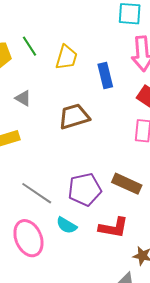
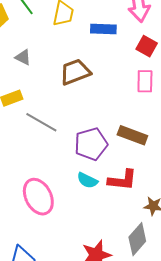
blue rectangle: (105, 76) -> (103, 29), turned -70
gray line: (37, 193) -> (41, 122), moved
cyan semicircle: (67, 225) -> (87, 180), moved

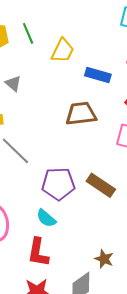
brown trapezoid: (75, 72) -> (81, 114), moved
red L-shape: (122, 180) -> (38, 252), moved, turned 80

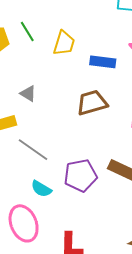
gray triangle: (13, 83) -> (28, 94), moved
cyan semicircle: (46, 218) -> (41, 189), moved

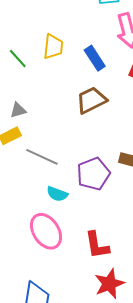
green line: (27, 31) -> (18, 59), moved
blue rectangle: (103, 62) -> (95, 58), turned 60
gray triangle: (28, 94) -> (18, 110), moved, turned -36

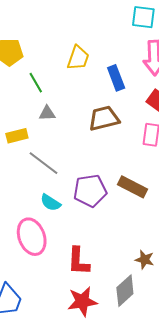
green line: (18, 59) -> (36, 83), moved
gray triangle: (18, 110) -> (47, 113), moved

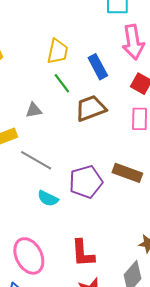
green line: (36, 83) -> (62, 83), moved
pink ellipse: (32, 237) -> (29, 256), moved

